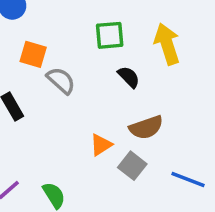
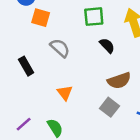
orange square: (33, 54) -> (41, 18), moved
orange triangle: (101, 145) -> (65, 93), moved, turned -35

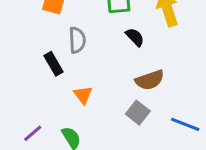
gray semicircle: (60, 48) -> (77, 40), turned 45
black rectangle: (26, 66) -> (53, 64), moved

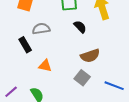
gray semicircle: (77, 40) -> (41, 29), turned -96
orange triangle: (83, 95) -> (45, 66), turned -40

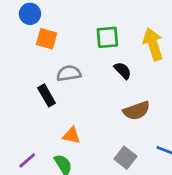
orange triangle: (45, 66) -> (71, 136), moved
gray square: (82, 78) -> (125, 158), moved

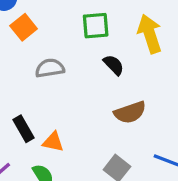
orange square: (47, 39) -> (24, 27), turned 35
black rectangle: (47, 95) -> (24, 129), moved

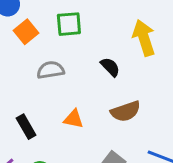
green square: (96, 26) -> (69, 24), moved
orange triangle: (53, 142) -> (74, 119), moved

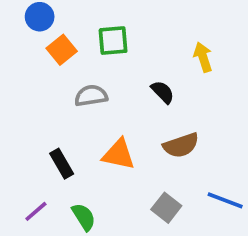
yellow arrow: (144, 38) -> (203, 57), size x0.7
orange triangle: (74, 119) -> (119, 154), size x1.4

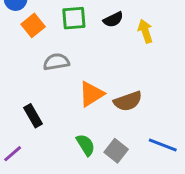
black semicircle: (163, 92) -> (113, 20), moved, turned 108
orange triangle: (119, 154) -> (91, 94), moved, turned -44
green semicircle: (84, 217) -> (86, 145), moved

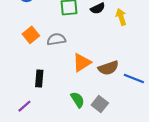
orange square: (33, 25) -> (31, 35), moved
black rectangle: (33, 116) -> (39, 79), turned 35
blue line: (163, 145) -> (134, 79), moved

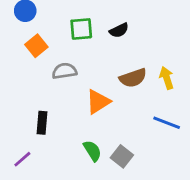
yellow arrow: (121, 17) -> (167, 78), moved
orange square: (31, 35) -> (36, 46), moved
brown semicircle: (108, 68) -> (133, 78), moved

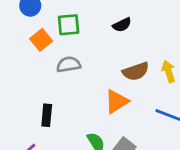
green square: (81, 29) -> (69, 25), moved
orange triangle: (98, 102) -> (116, 101), moved

